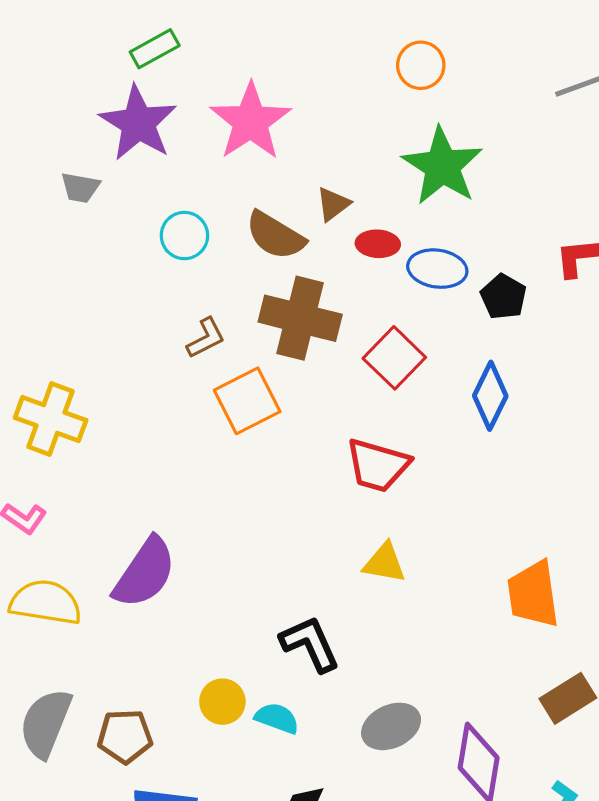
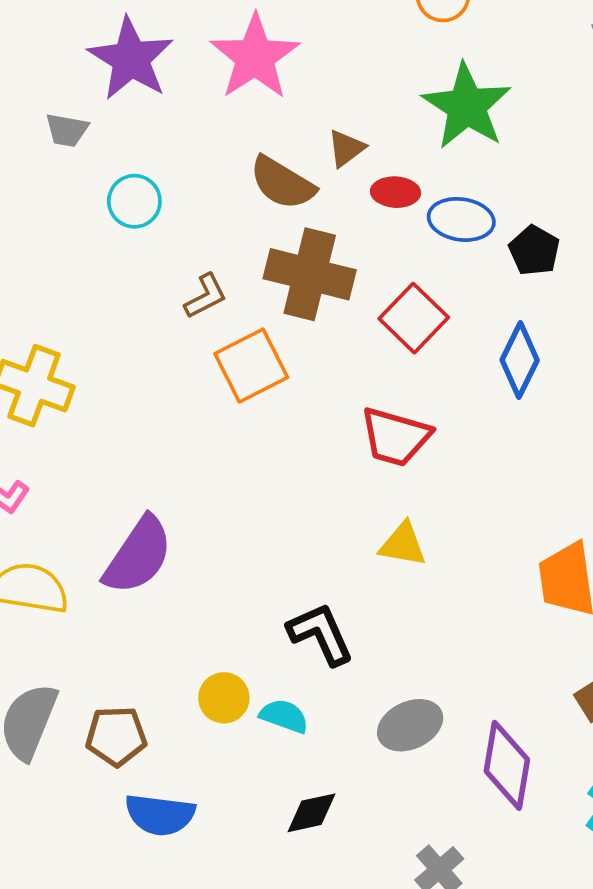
cyan circle: (184, 236) -> (134, 201), moved

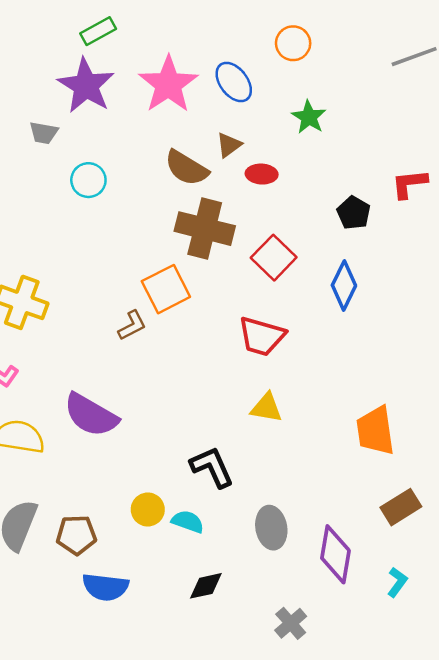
green star: (467, 106) -> (309, 117), size x0.6
blue ellipse: (461, 219) -> (234, 82), moved, turned 45
brown L-shape: (206, 296) -> (132, 325), moved
purple semicircle: (138, 555) -> (91, 415), turned 86
gray ellipse: (410, 725) -> (271, 528), turned -75

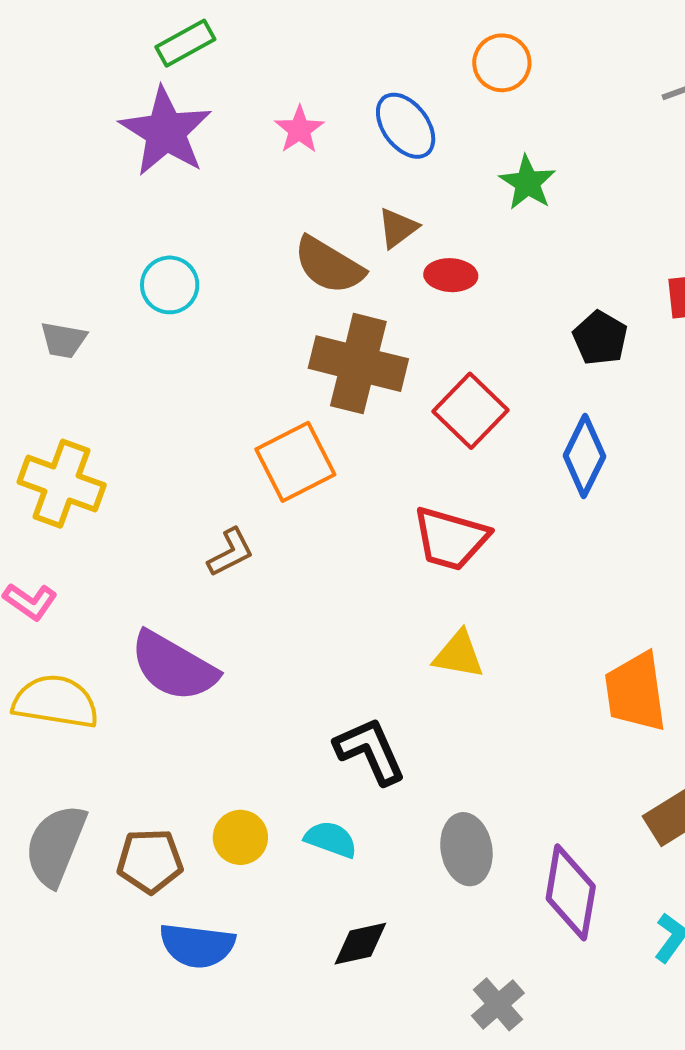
pink star: (168, 84) -> (299, 130), size x0.5
gray trapezoid: (44, 133) -> (63, 340), moved
brown L-shape: (132, 325) -> (231, 552), moved
yellow circle: (148, 509) -> (240, 837), moved

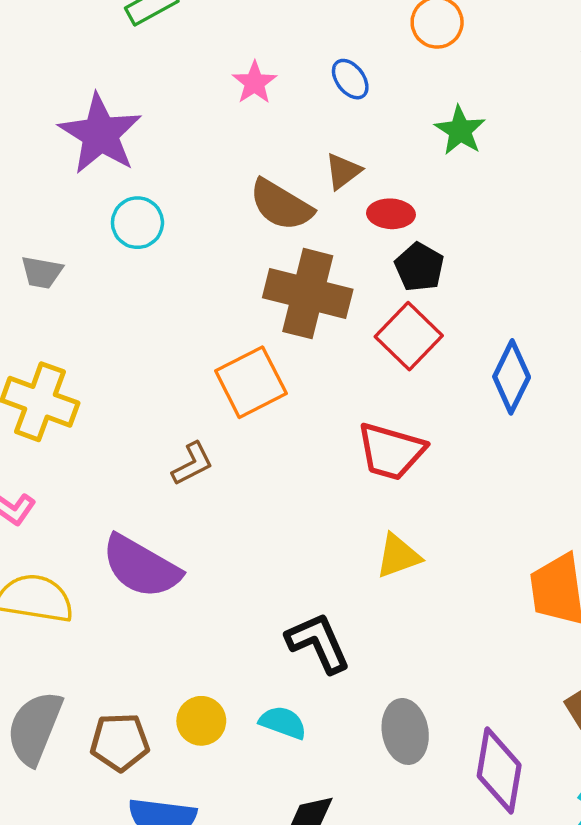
blue ellipse: (406, 126) -> (350, 79), size x0.7
purple star: (166, 132) -> (100, 134), moved
black pentagon: (600, 338) -> (419, 267), moved
yellow triangle: (459, 655) -> (398, 556), turned -30

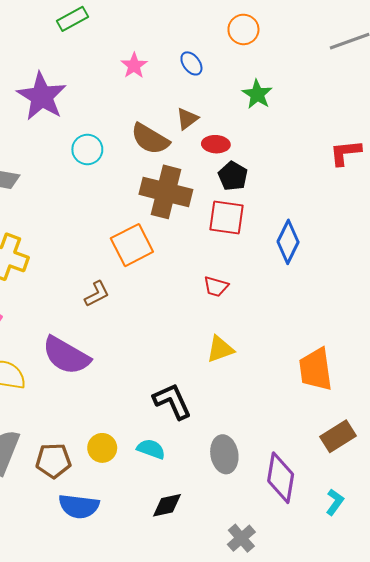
cyan circle: (137, 223) -> (87, 149), moved
red square: (409, 336) -> (226, 217), turned -36
red trapezoid: (391, 451) -> (216, 286), size x0.6

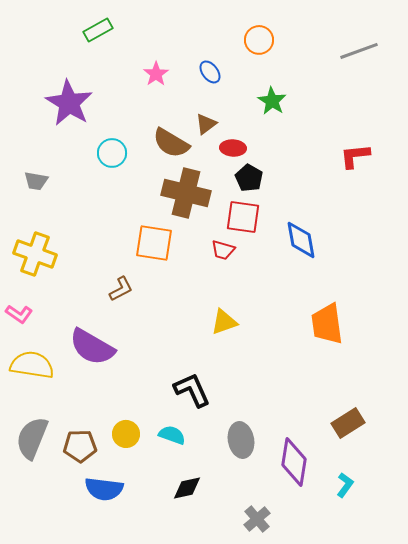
blue diamond: (288, 242) -> (301, 240), turned -36
orange square: (132, 245) -> (154, 243), turned 36
red trapezoid: (216, 286) -> (223, 250), moved
yellow triangle: (220, 349) -> (224, 322), moved
orange trapezoid: (316, 369) -> (327, 324), moved

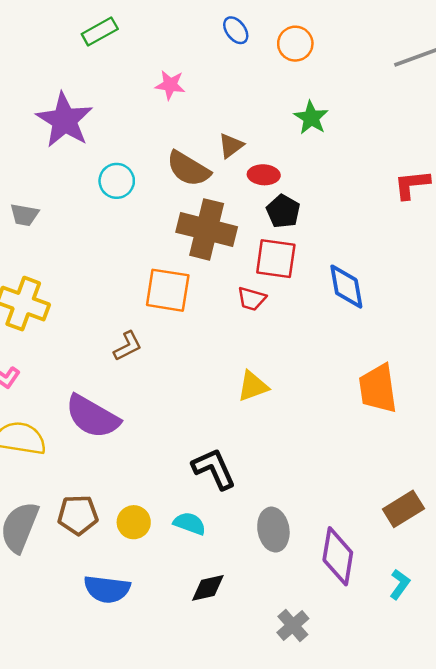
blue ellipse: (210, 72) -> (236, 30), moved
pink star: (156, 74) -> (170, 85), turned -30
brown pentagon: (80, 446) -> (78, 515), moved

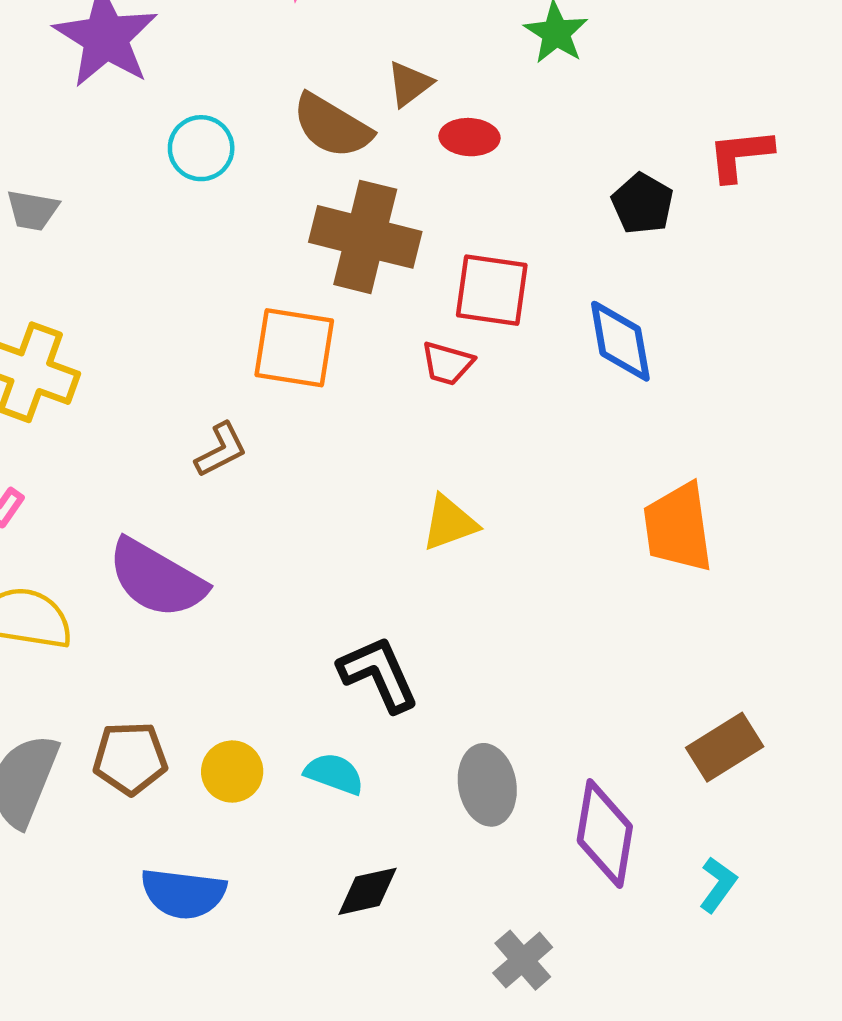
black pentagon: (283, 211) -> (643, 204), moved

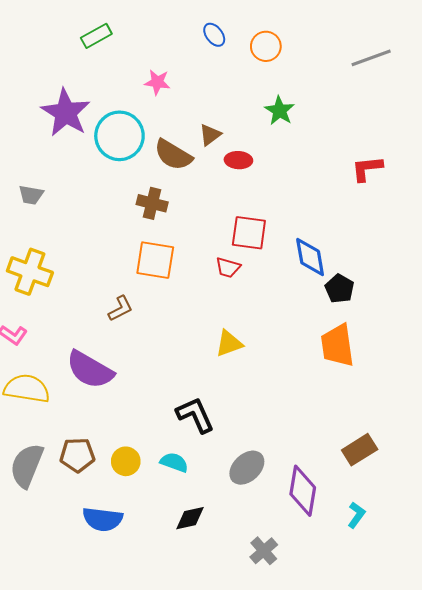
cyan circle: (201, 148) -> (119, 136), moved, size x1.6
black pentagon: (643, 204) -> (340, 289), moved
brown cross: (365, 237) -> (152, 203), moved, size x0.6
gray ellipse: (487, 785) -> (247, 468), turned 57

